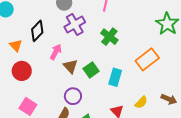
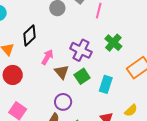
purple cross: (75, 25) -> (81, 50), moved, turned -35
green cross: (109, 37) -> (113, 43), moved

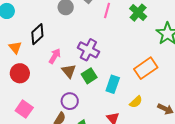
green cross: (113, 43) -> (138, 13), moved
yellow semicircle: (131, 110) -> (136, 102), moved

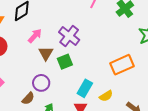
cyan rectangle: (113, 84) -> (85, 88), moved

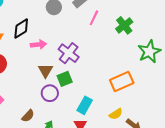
pink arrow: (35, 36) -> (38, 45), moved, turned 42
purple circle: (41, 83) -> (50, 93), moved
yellow semicircle: (106, 96) -> (116, 114), moved

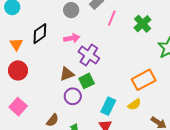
pink arrow: (38, 45) -> (72, 38), moved
brown triangle: (45, 71) -> (67, 74), turned 42
yellow semicircle: (116, 114) -> (134, 104), moved

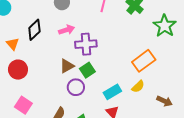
purple cross: (89, 55) -> (86, 44), turned -30
cyan rectangle: (108, 106) -> (112, 92), turned 42

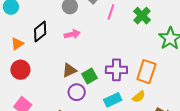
orange triangle: (13, 44) -> (17, 44), turned 32
purple cross: (86, 44) -> (116, 70), moved
orange rectangle: (144, 61) -> (146, 72), turned -40

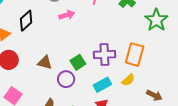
pink arrow: (72, 34) -> (67, 15), moved
brown triangle: (69, 70) -> (45, 62), moved, turned 42

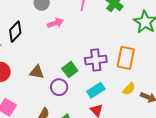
yellow semicircle: (128, 80) -> (129, 89), moved

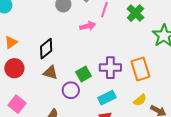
pink arrow: (55, 23) -> (88, 26), moved
black diamond: (15, 32) -> (46, 49), moved
orange rectangle: (126, 58) -> (140, 69), turned -35

